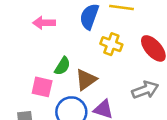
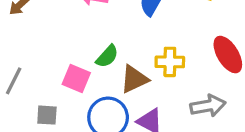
yellow cross: (111, 44) -> (170, 62), moved, turned -30

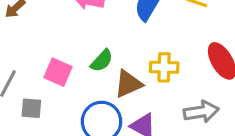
pink square: (76, 78) -> (58, 72), moved
gray square: (47, 115) -> (31, 108), moved

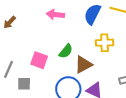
yellow cross: (164, 67) -> (105, 43), moved

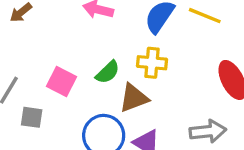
yellow cross: (105, 43) -> (152, 63), moved

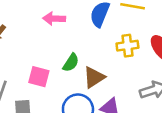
yellow cross: (152, 63) -> (127, 46), moved

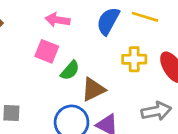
pink square: (39, 77) -> (47, 51), moved

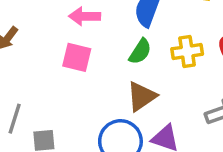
green semicircle: (70, 70) -> (140, 51), moved

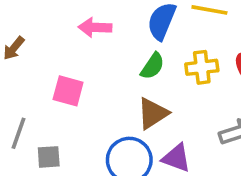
pink square: (77, 57) -> (68, 91), moved

